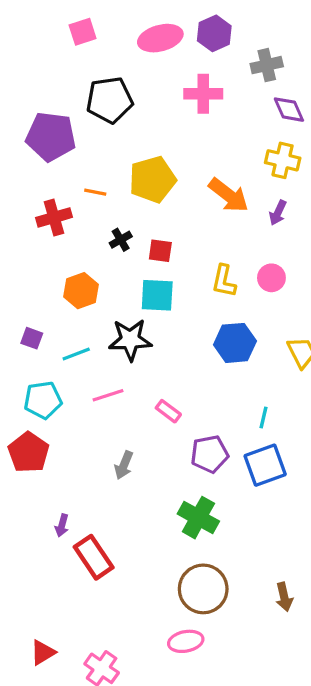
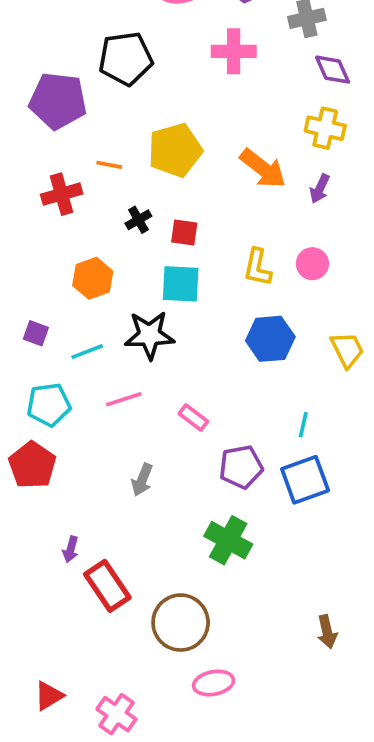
brown circle: (203, 589) -> (181, 623), moved

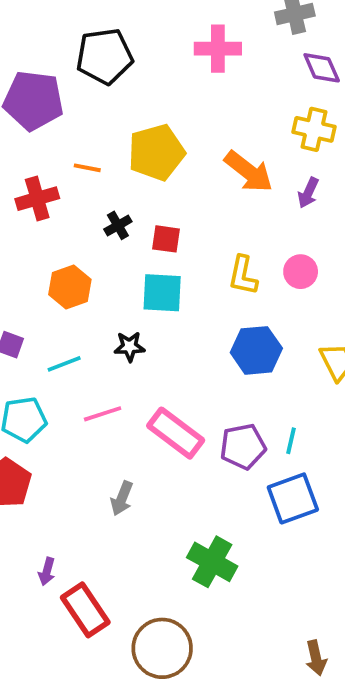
black star: (149, 335) -> (129, 347), size x0.6
pink rectangle: (193, 417) -> (176, 433), size x1.8
purple pentagon: (241, 467) -> (243, 447), moved

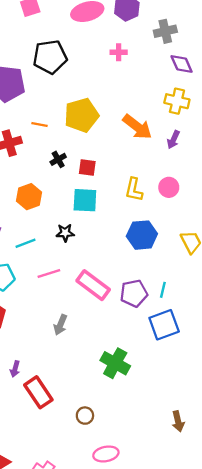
pink cross: (218, 49) -> (119, 52), size x0.6
brown circle: (162, 648) -> (85, 416), size x0.5

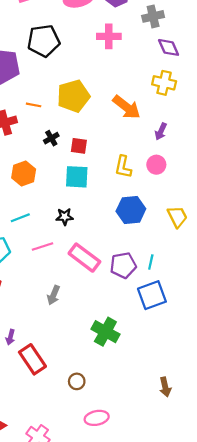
pink cross: (119, 52) -> (109, 36), size x1.5
purple arrow: (173, 140) -> (161, 131), moved
black star: (65, 233) -> (65, 217), moved

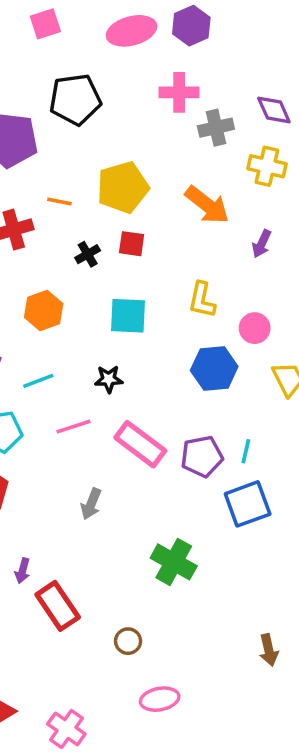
gray cross: (153, 16) -> (216, 128), moved
red square: (79, 146) -> (132, 244), moved
pink circle: (156, 165) -> (255, 328), moved

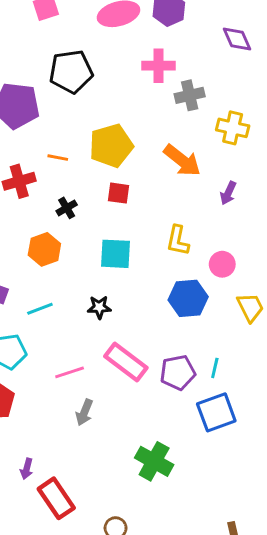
purple diamond: (274, 110) -> (237, 39), moved
black cross: (88, 254) -> (67, 208), moved
pink line: (73, 427) -> (70, 372), moved

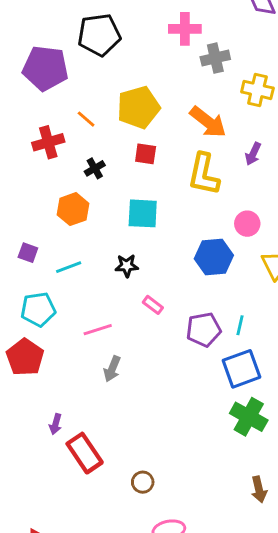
orange line: (58, 158) -> (86, 119), turned 30
yellow L-shape: (178, 241) -> (204, 174), moved, size x1.4
pink rectangle: (126, 362) -> (153, 305), moved, size x0.5
green cross: (154, 461) -> (249, 417), moved

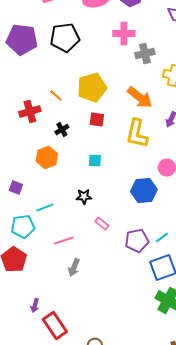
purple pentagon: (45, 68) -> (22, 40), moved
cyan square: (143, 213) -> (95, 160), size x0.6
cyan line: (69, 267) -> (45, 208), moved
cyan line: (240, 325) -> (162, 238), turned 40

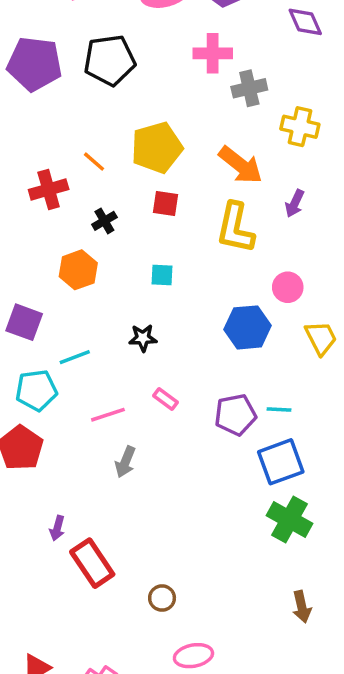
purple square: (16, 188) -> (24, 322), size x1.5
pink rectangle: (102, 224) -> (166, 399), moved
cyan line: (162, 238) -> (279, 409), turned 40

